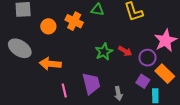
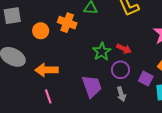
purple circle: (148, 58) -> (120, 70), moved
pink line: (64, 91) -> (48, 96), moved

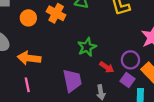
red arrow: (124, 49) -> (107, 67), moved
purple circle: (120, 70) -> (130, 60), moved

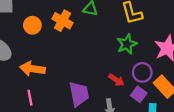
green star: (87, 47) -> (127, 44), moved

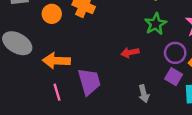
red arrow: (116, 80) -> (130, 53), moved, turned 140
purple trapezoid: (79, 94) -> (89, 82), moved

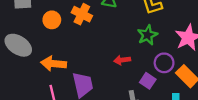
purple square: (174, 77) -> (148, 81), moved

